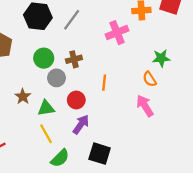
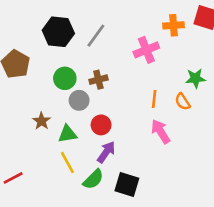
orange line: (104, 83) -> (154, 99), moved
pink arrow: (145, 106) -> (161, 131), moved
green semicircle: (60, 158) -> (93, 179), moved

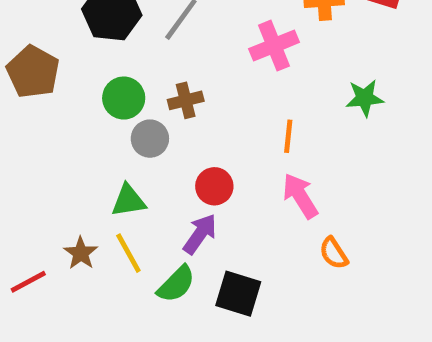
orange semicircle: (183, 102) -> (334, 253), moved
brown star: (42, 121) -> (81, 253), moved
red circle: (101, 125) -> (214, 186), moved

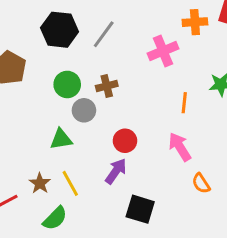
orange line: (288, 136) -> (184, 103), moved
green triangle: (128, 201) -> (61, 139), moved
green semicircle: (176, 284) -> (55, 218), moved

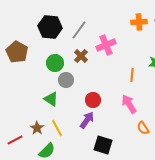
pink cross: (163, 51) -> (106, 45), moved
brown cross: (107, 86) -> (81, 56), moved, turned -32
green triangle: (61, 139) -> (51, 99), turned 42

